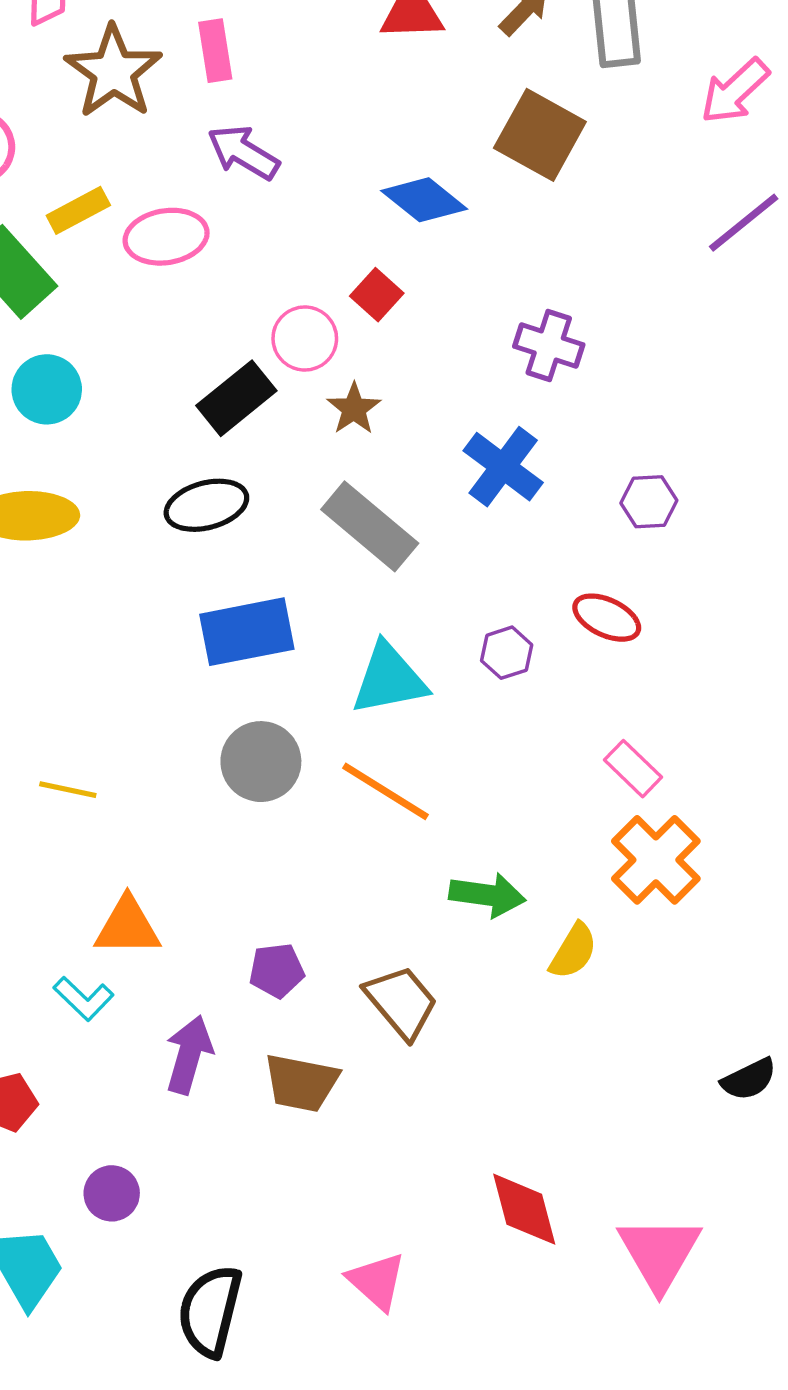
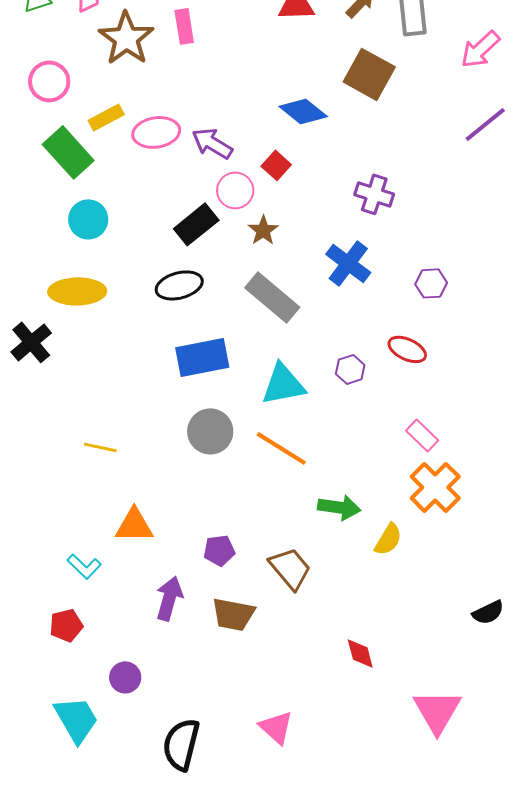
purple arrow: (243, 152) -> (212, 143), moved
cyan L-shape: (84, 999) -> (84, 566), moved
red diamond: (524, 1209) -> (360, 653), moved, size x0.7

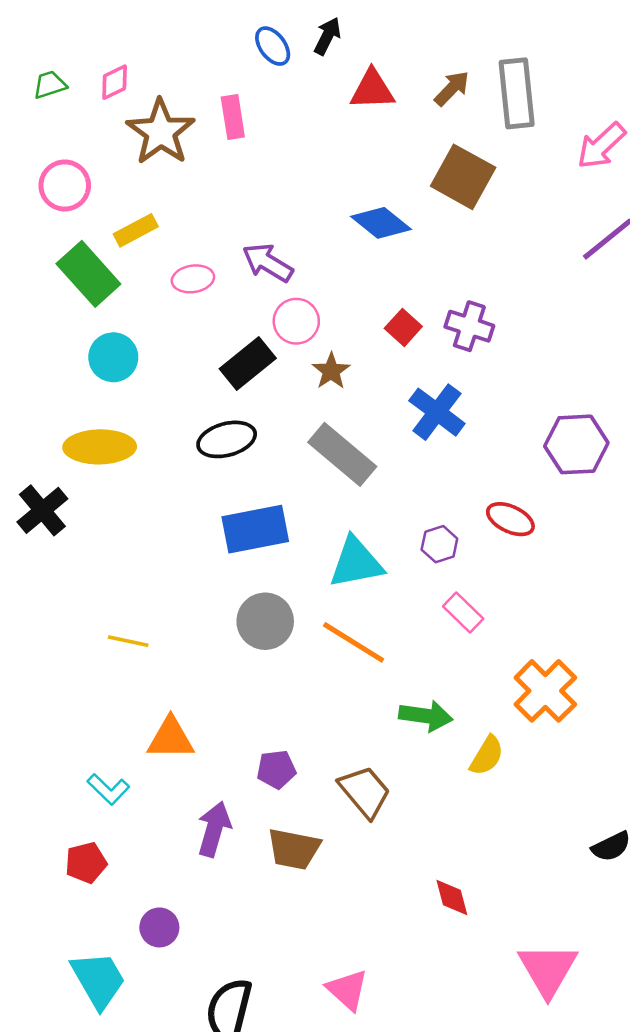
pink ellipse: (156, 132) -> (193, 279), moved, size x0.7
red square: (276, 165) -> (403, 327), moved
purple hexagon: (431, 283) -> (576, 444), moved, size x1.6
pink rectangle: (422, 435) -> (463, 612), moved

